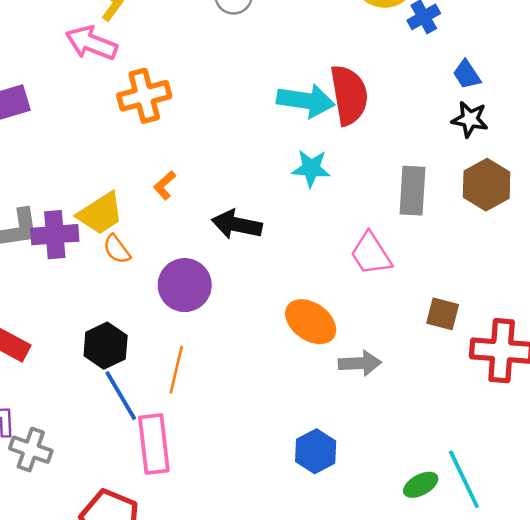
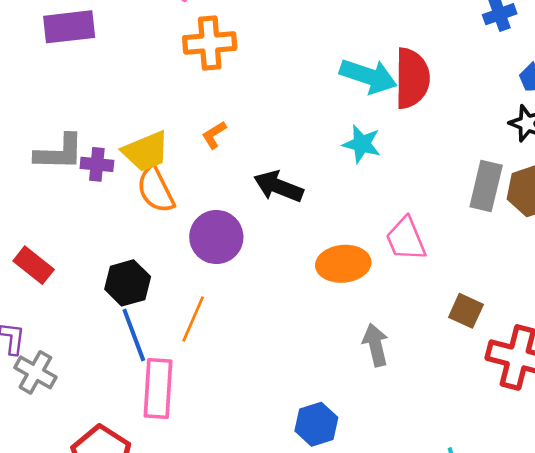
gray rectangle: (412, 191) -> (486, 186), moved
purple cross: (55, 235) -> (97, 164), size x0.7
orange semicircle: (117, 249) -> (156, 190), size x1.5
orange ellipse: (311, 322) -> (343, 264), moved, turned -51
gray arrow: (360, 363) -> (376, 345), turned -111

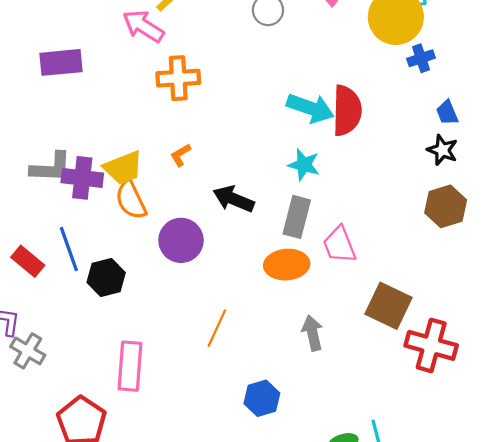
purple cross: (97, 164) -> (82, 178), size x1.5
gray rectangle: (486, 186) -> (297, 217), moved
brown square: (466, 311) -> (389, 306), size x1.6
orange line: (193, 319) -> (217, 328), moved
blue line: (134, 335) -> (69, 249), moved

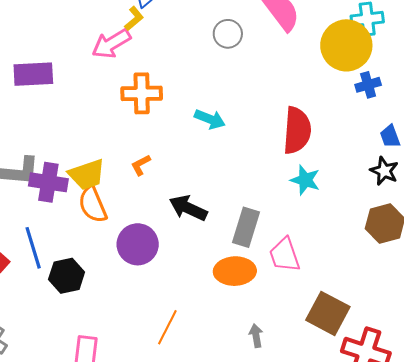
pink arrow: (143, 26) -> (111, 44), turned -66
cyan arrow: (310, 108) -> (210, 119), moved, size x0.7
cyan star: (304, 165) -> (305, 180), moved
gray arrow: (312, 333) -> (256, 336), size x0.7

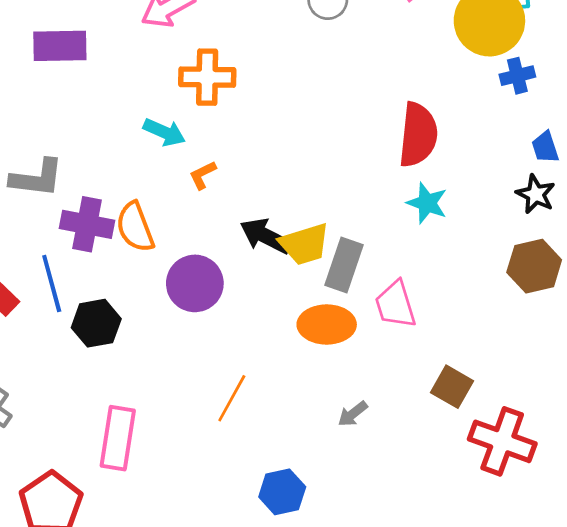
cyan arrow: (210, 119) -> (164, 132), moved
yellow trapezoid: (87, 175) -> (305, 244), moved
purple cross: (48, 182) -> (87, 224), moved
brown square: (328, 313) -> (452, 387), size x0.7
gray arrow: (256, 336) -> (353, 414), turned -120

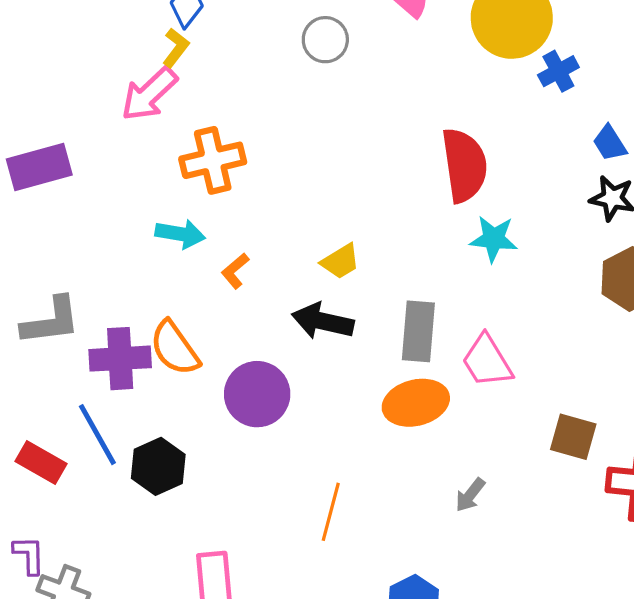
yellow trapezoid: (305, 244) -> (340, 261), moved, size x0.7

